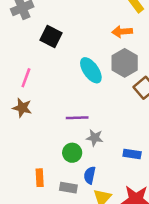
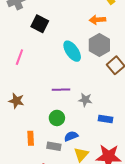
brown star: (22, 108) -> (16, 101), moved
gray star: (95, 138) -> (85, 100), moved
blue semicircle: (90, 175) -> (71, 136), turned 56

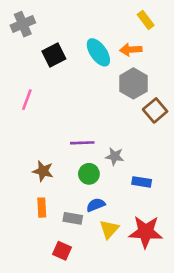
black square: (40, 24) -> (54, 55), turned 36
cyan ellipse: (72, 51) -> (98, 52), moved
brown star: (16, 101) -> (43, 171), moved
green circle: (57, 118) -> (89, 174), moved

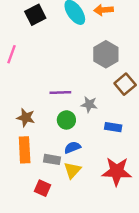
gray hexagon: (133, 83) -> (106, 54), moved
brown square: (155, 110) -> (125, 84), moved
orange rectangle: (42, 208) -> (25, 150), size x1.5
yellow triangle: (109, 229) -> (72, 170), moved

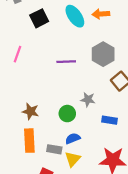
purple line: (60, 92) -> (66, 62), moved

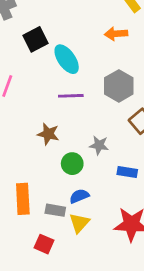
cyan ellipse: (75, 16) -> (67, 59), moved
brown star: (31, 111) -> (48, 134), moved

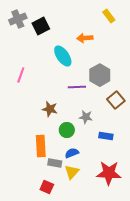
orange arrow: (116, 34) -> (85, 38), moved
black square: (36, 39) -> (41, 26), moved
purple line: (71, 96) -> (77, 87), moved
orange rectangle: (23, 199) -> (41, 146), moved

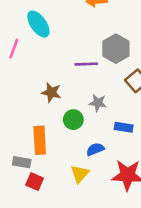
cyan ellipse: (63, 56) -> (38, 24), moved
blue semicircle: (72, 153) -> (95, 149), moved
gray rectangle: (55, 163) -> (22, 162), moved
red square: (47, 187) -> (35, 182), moved

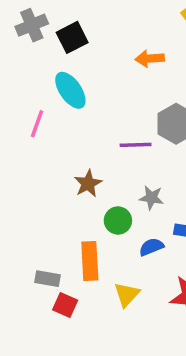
brown star: (51, 92) -> (88, 184), turned 30
orange rectangle: (40, 140) -> (90, 261), moved
blue semicircle: (95, 149) -> (151, 247), moved

